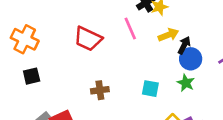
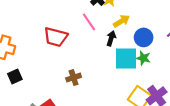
black arrow: (184, 45) -> (111, 38), moved
cyan square: (150, 89) -> (126, 59), moved, size x1.6

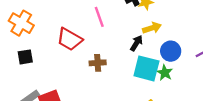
pink line: (89, 22) -> (99, 17), moved
red trapezoid: (56, 37) -> (70, 39), moved
brown cross: (74, 78) -> (98, 63), moved

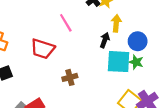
yellow arrow: (152, 28) -> (116, 23), turned -56
brown cross: (98, 63) -> (70, 77), moved

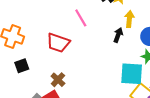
cyan square: (119, 62) -> (132, 74), moved
brown cross: (70, 77) -> (58, 80), moved, turned -32

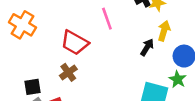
black square: (22, 66) -> (33, 87), moved
brown cross: (58, 80) -> (68, 72), moved

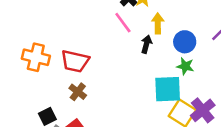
pink line: (107, 19) -> (123, 23), moved
orange cross: (22, 25) -> (36, 57), moved

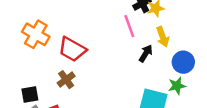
yellow arrow: (158, 23) -> (163, 37), turned 144
green star: (185, 66) -> (177, 86), turned 30

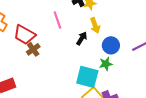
pink line: (129, 26) -> (57, 20), moved
brown cross: (66, 80) -> (33, 49), moved

